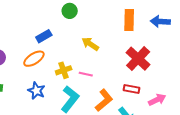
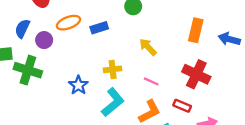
orange ellipse: (34, 59) -> (68, 23), moved
red cross: (138, 59) -> (196, 74), turned -30
pink line: (86, 74) -> (151, 81), moved

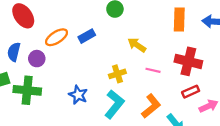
yellow cross: (113, 69) -> (117, 74), moved
pink line: (151, 81) -> (153, 70), moved
red rectangle: (182, 106) -> (191, 92), moved, turned -35

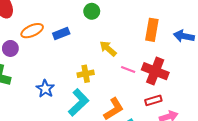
pink line: (153, 70) -> (128, 69), moved

